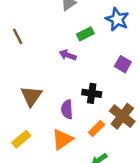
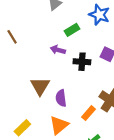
black cross: (92, 93) -> (82, 62), moved
brown triangle: (31, 96) -> (40, 86), moved

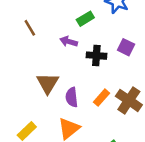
brown line: (12, 37) -> (30, 28), moved
orange rectangle: (89, 113) -> (101, 98), moved

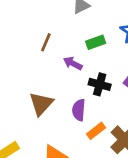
brown line: (30, 28) -> (46, 42), moved, turned 42
purple semicircle: (72, 97) -> (79, 110), moved

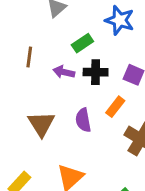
black cross: (100, 84) -> (96, 72), moved
orange rectangle: (96, 131) -> (115, 107), moved

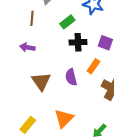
brown line: (29, 57) -> (32, 18), moved
purple arrow: (64, 72) -> (27, 47), moved

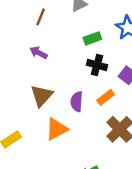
brown line: (32, 18) -> (41, 17), moved
orange triangle: (64, 118) -> (57, 129), moved

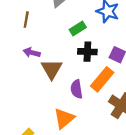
brown triangle: (42, 96) -> (52, 69), moved
orange rectangle: (106, 97) -> (102, 79), size x1.5

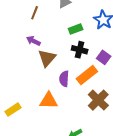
orange triangle: (64, 118) -> (49, 101), turned 30

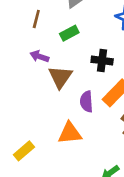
green rectangle: (76, 29) -> (69, 33), moved

